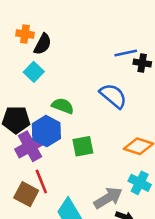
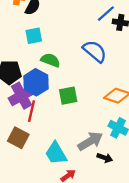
blue line: (126, 53) -> (106, 14), turned -30
cyan square: (34, 72) -> (34, 36), moved, turned 35
red line: (41, 182) -> (32, 111), moved, turned 35

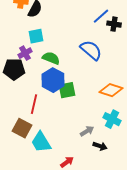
blue hexagon: (36, 82) -> (53, 80), moved
purple cross: (22, 96) -> (25, 53), moved, size x0.6
gray arrow: (90, 141) -> (87, 131), size x0.6
cyan trapezoid: (56, 153) -> (41, 142), moved

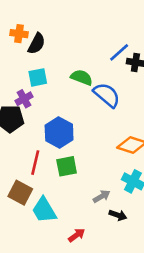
green semicircle: (51, 58) -> (82, 77), moved
green square: (67, 90) -> (67, 166), moved

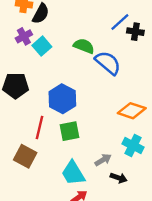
cyan square: (38, 77) -> (42, 46), turned -30
purple cross: (24, 99) -> (24, 36), moved
cyan trapezoid: (44, 210) -> (73, 173), moved

